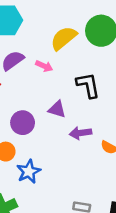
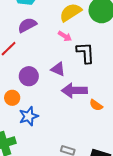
pink arrow: (44, 66) -> (65, 36), moved
purple arrow: (80, 133) -> (74, 90), size x1.4

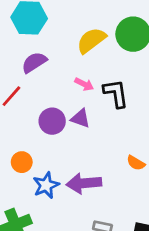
pink arrow: (65, 36) -> (84, 84), moved
purple circle: (29, 76) -> (52, 121), moved
purple arrow: (74, 90) -> (84, 183), moved

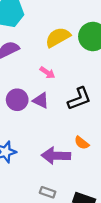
black L-shape: (116, 93) -> (79, 99), moved, turned 70
purple arrow: (84, 183) -> (56, 156), moved

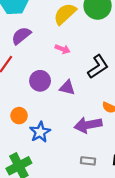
purple triangle: (41, 100) -> (67, 88), moved

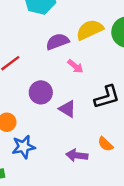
purple semicircle: (21, 36) -> (57, 42), moved
purple arrow: (88, 125) -> (77, 155), size x0.7

